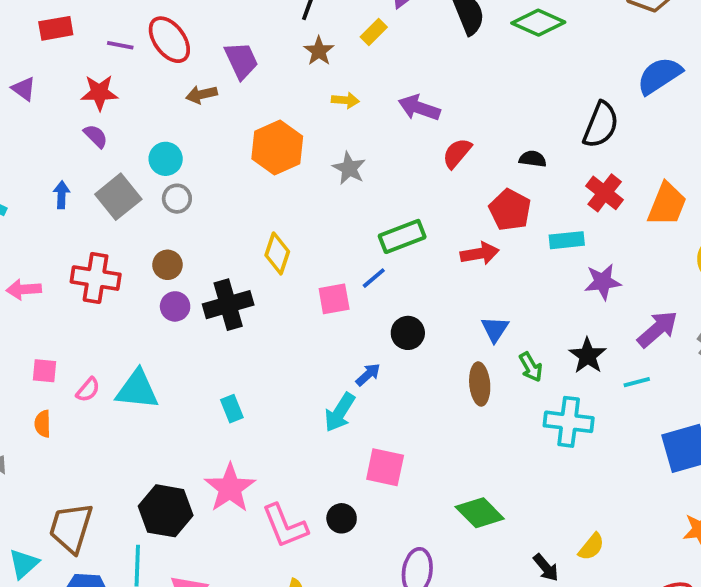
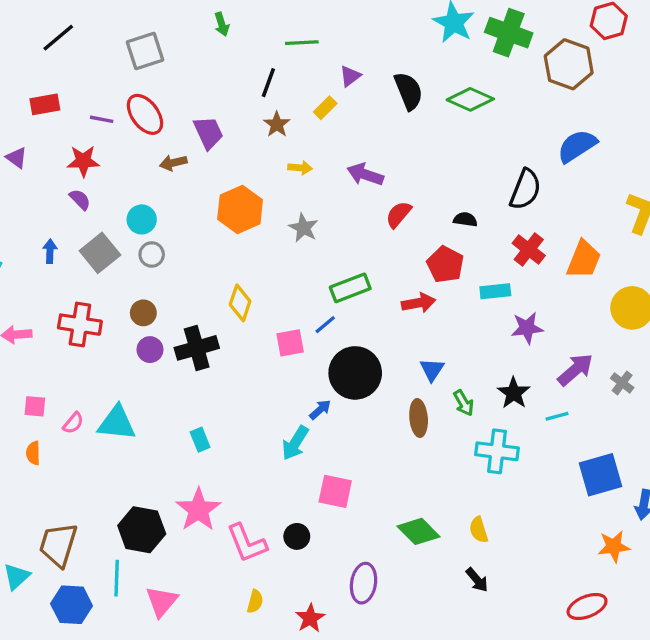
black circle: (408, 333) -> (355, 373), size x1.8
yellow semicircle: (591, 547) -> (479, 530), moved, turned 124

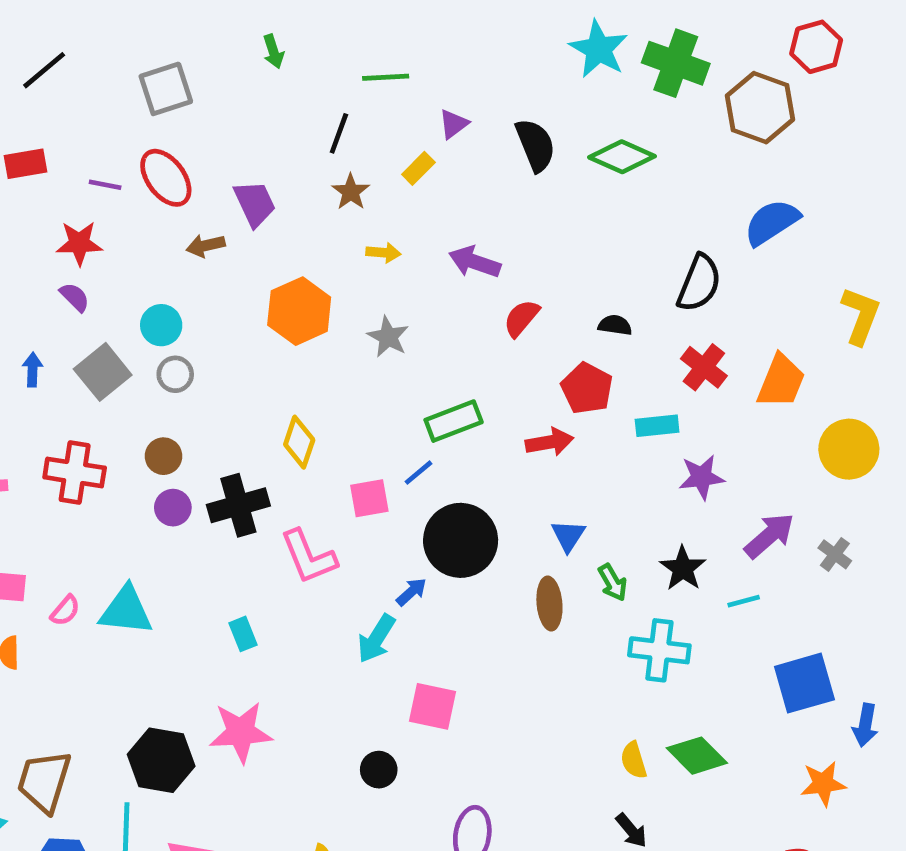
pink star: (198, 510) -> (241, 732), turned 30
green diamond: (419, 531) -> (697, 756), moved
pink L-shape: (247, 543) -> (309, 557), moved

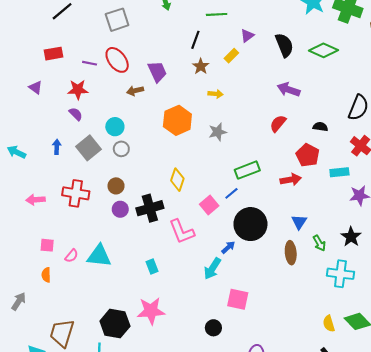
purple arrow: (475, 262) -> (289, 90), moved
gray star: (388, 337) -> (218, 132), turned 30
pink square: (369, 498) -> (209, 205), turned -30

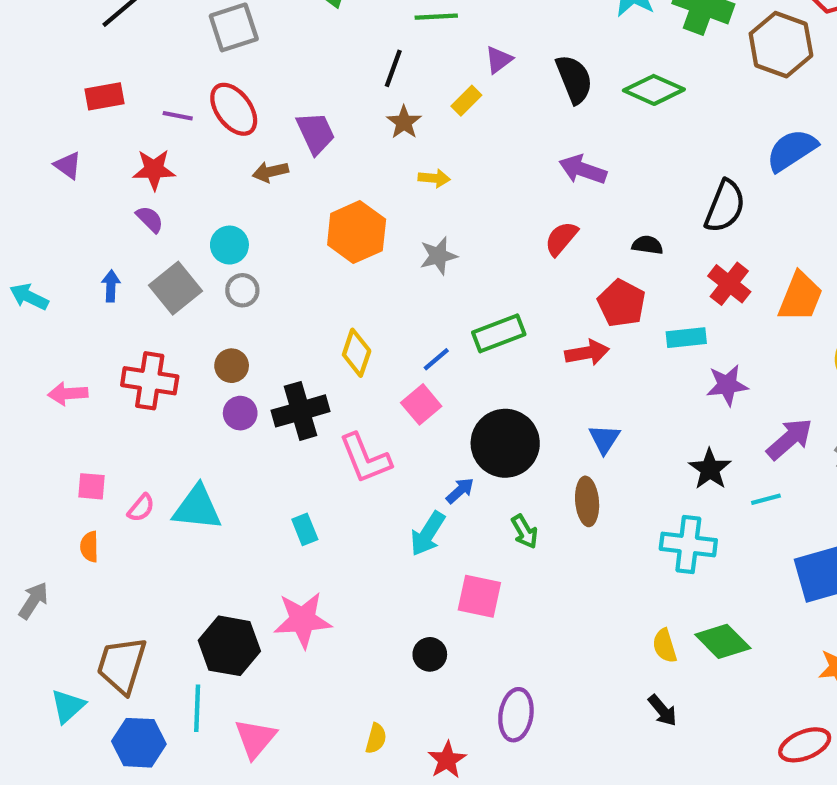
blue line: (231, 193) -> (436, 359), moved
green arrow: (319, 243) -> (525, 532), moved

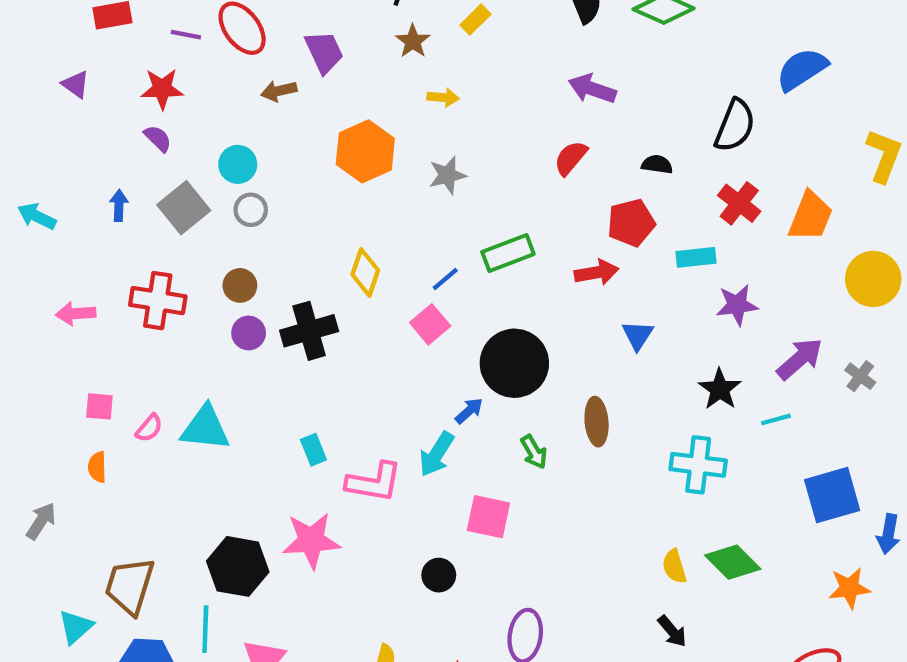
red pentagon: (622, 303) -> (631, 223), turned 30
blue triangle: (604, 439) -> (638, 335), moved
pink L-shape: (365, 458) -> (374, 482), moved, turned -58

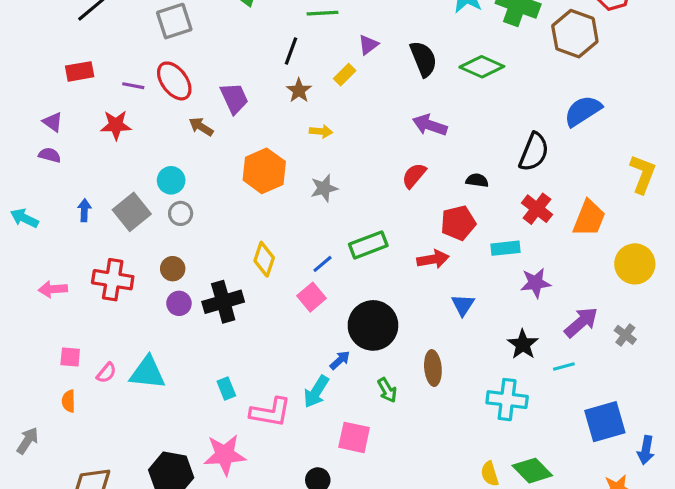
brown arrow: (279, 91) -> (201, 127), turned 45
purple semicircle: (158, 138) -> (50, 155), moved, turned -30

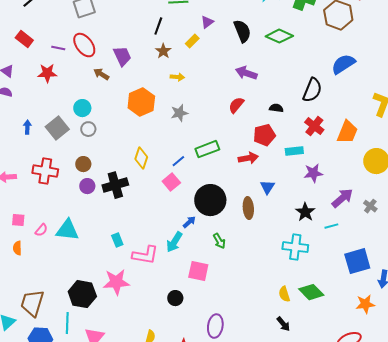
red rectangle: (80, 71) -> (24, 39), turned 48
brown ellipse: (433, 368) -> (248, 208), moved

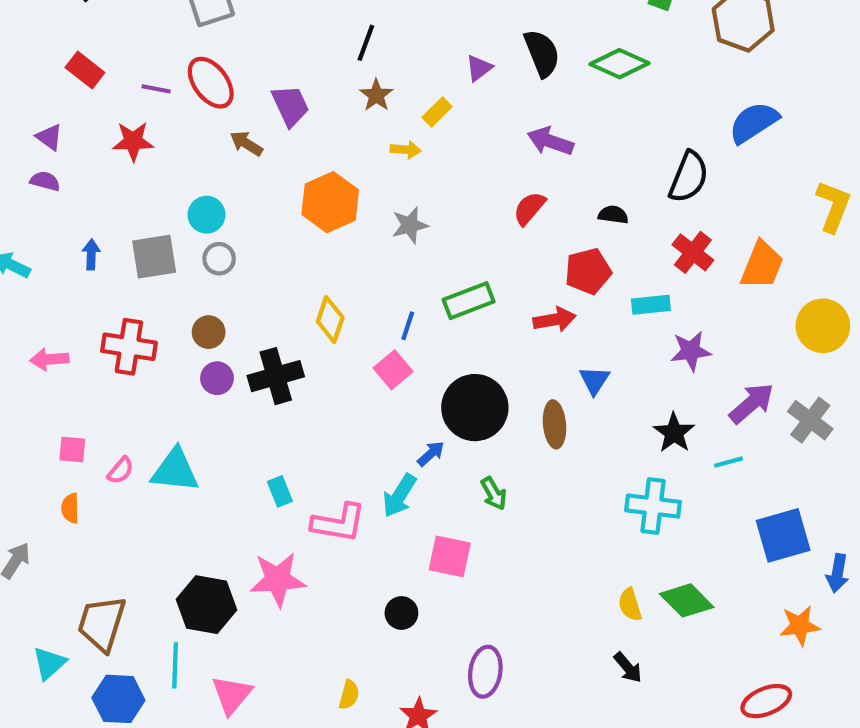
purple triangle: (207, 22) -> (479, 68), moved
yellow rectangle: (192, 41) -> (437, 112), moved
gray square: (57, 128) -> (154, 257), turned 30
blue line: (178, 161) -> (408, 326), turned -32
gray cross: (370, 206) -> (810, 420), size x1.5

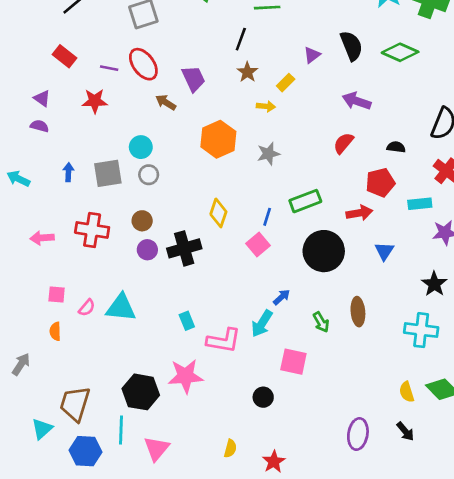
black circle: (475, 408) -> (324, 251), moved
brown ellipse: (555, 424) -> (358, 312), moved
purple ellipse: (485, 672) -> (358, 434), moved

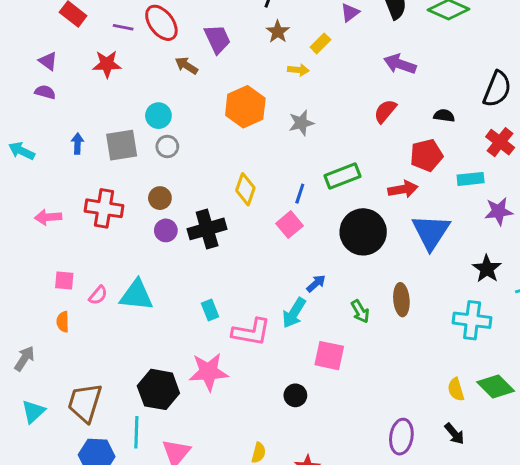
blue triangle: (384, 251) -> (431, 232), size x1.8
cyan triangle: (42, 429) -> (33, 412), moved

